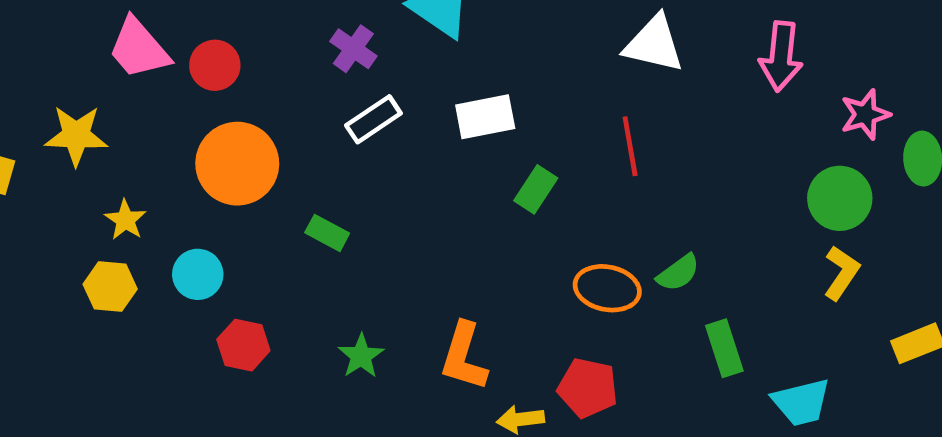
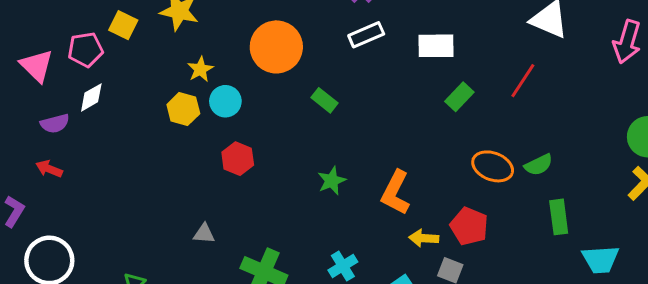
red line: (630, 146) -> (523, 81), turned 33
cyan circle: (198, 274) -> (225, 101), moved
red hexagon: (243, 345) -> (238, 159), moved

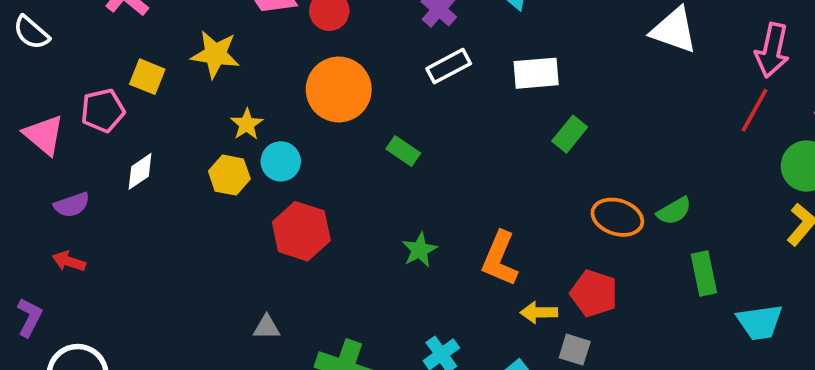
red line: (523, 81) -> (755, 110), moved
white diamond: (91, 97) -> (140, 171), moved
red hexagon: (238, 159) -> (301, 231), size x1.4

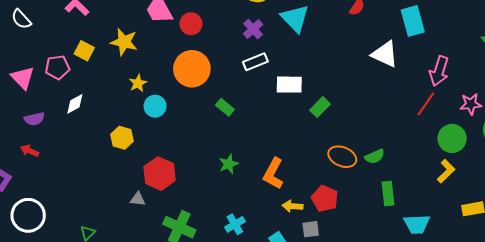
white rectangle: (536, 73) -> (289, 85), moved
yellow hexagon: (229, 175) -> (122, 138), moved
red hexagon: (301, 231) -> (160, 174), moved
gray square: (575, 350) -> (311, 229), turned -30

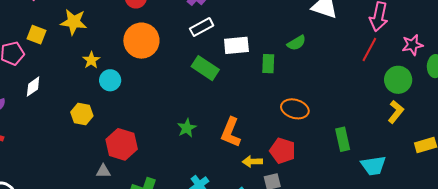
green rectangle: (225, 107) -> (205, 68), moved, size x1.5
green rectangle: (320, 107) -> (268, 64), turned -36
green semicircle: (375, 156) -> (296, 43), moved

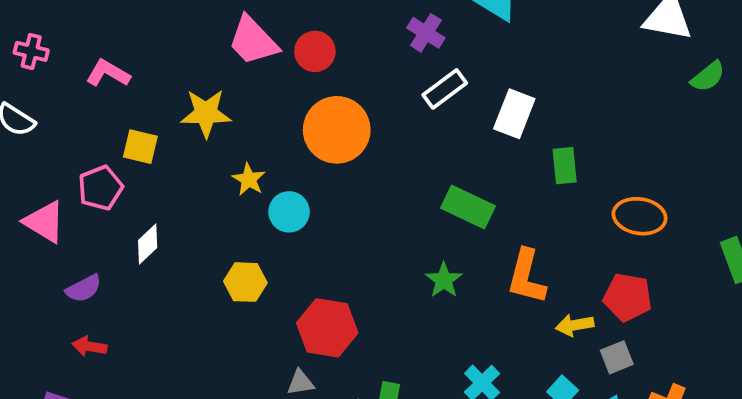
green semicircle: (296, 43) -> (708, 77), moved
white rectangle: (236, 45) -> (514, 114), turned -55
green rectangle: (268, 64) -> (565, 166), moved
green rectangle: (205, 68) -> (468, 207), moved

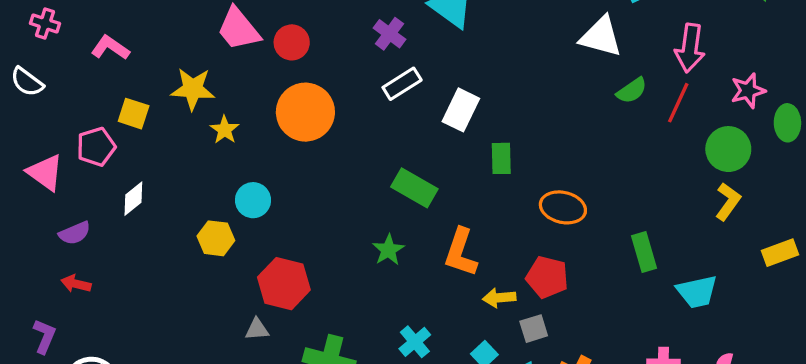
yellow star: (249, 179) -> (225, 130), moved
cyan circle: (289, 212) -> (253, 200), moved

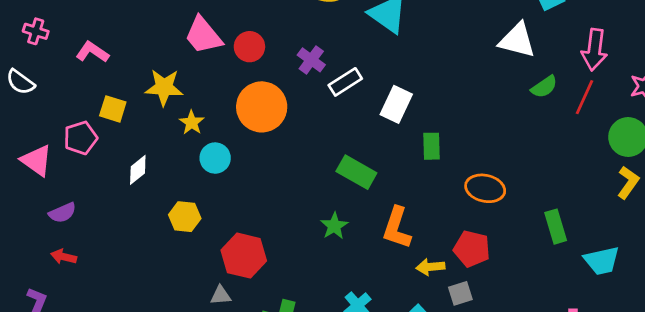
purple cross: (389, 34) -> (311, 60), moved
white diamond: (133, 199) -> (138, 170), moved
cyan circle: (253, 200) -> (215, 158), moved

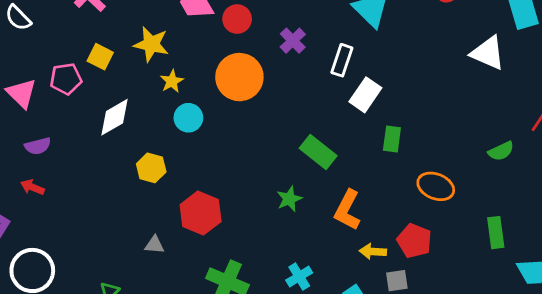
white rectangle: (345, 82) -> (342, 60), moved, turned -48
green semicircle: (544, 87) -> (501, 151), moved
white diamond: (138, 170) -> (115, 117), size x1.4
gray triangle: (221, 295) -> (154, 245), moved

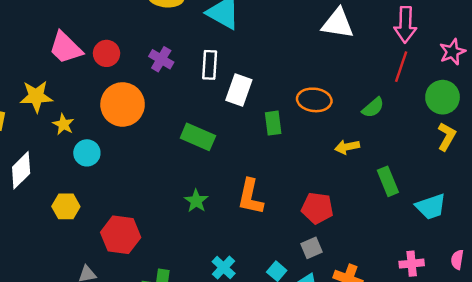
green rectangle: (318, 152) -> (198, 137), moved
orange ellipse: (436, 186) -> (314, 100), moved
yellow arrow: (373, 251) -> (347, 147), moved

